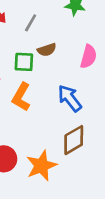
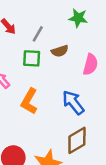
brown semicircle: (47, 50) -> (60, 51), moved
green square: (24, 62) -> (32, 58), moved

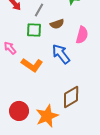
orange L-shape: (29, 101) -> (32, 65), turned -85
blue arrow: (73, 102) -> (61, 54), moved

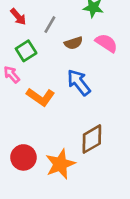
green square: (34, 30) -> (26, 51), moved, turned -35
pink semicircle: (82, 35) -> (106, 43), moved, turned -72

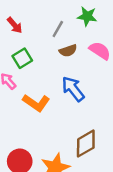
gray line: (50, 25) -> (58, 29), moved

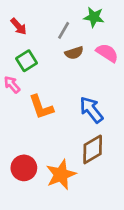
blue arrow: (73, 89) -> (91, 110), moved
orange L-shape: (36, 103) -> (41, 107), turned 36

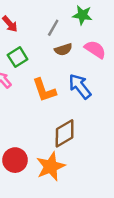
orange L-shape: (41, 107) -> (44, 90), moved
blue arrow: (91, 110) -> (80, 86), moved
brown diamond: (93, 149) -> (65, 133), moved

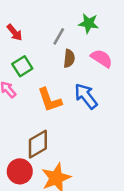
brown semicircle: (63, 49) -> (69, 58), turned -66
brown diamond: (65, 133) -> (38, 144), moved

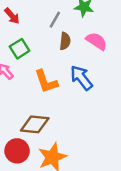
brown diamond: (38, 144) -> (35, 124), turned 36

